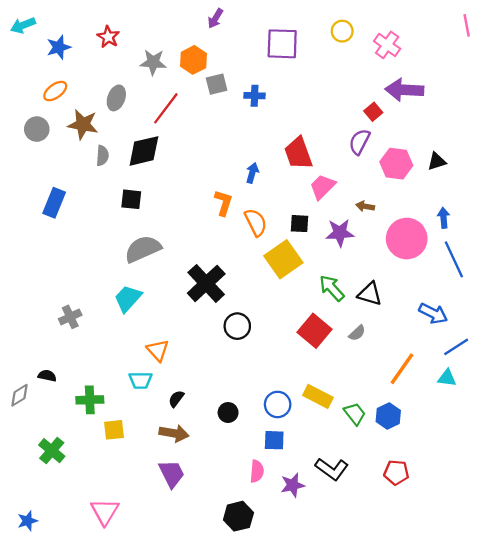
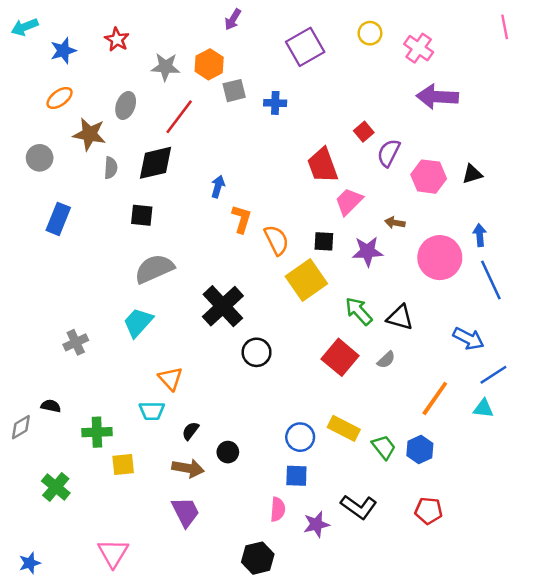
purple square: (282, 44) -> (305, 47), turned -32
red square: (373, 112) -> (364, 132), moved
gray circle: (37, 129) -> (40, 158), moved
blue arrow: (252, 173) -> (218, 187), moved
black circle: (228, 413) -> (228, 452), moved

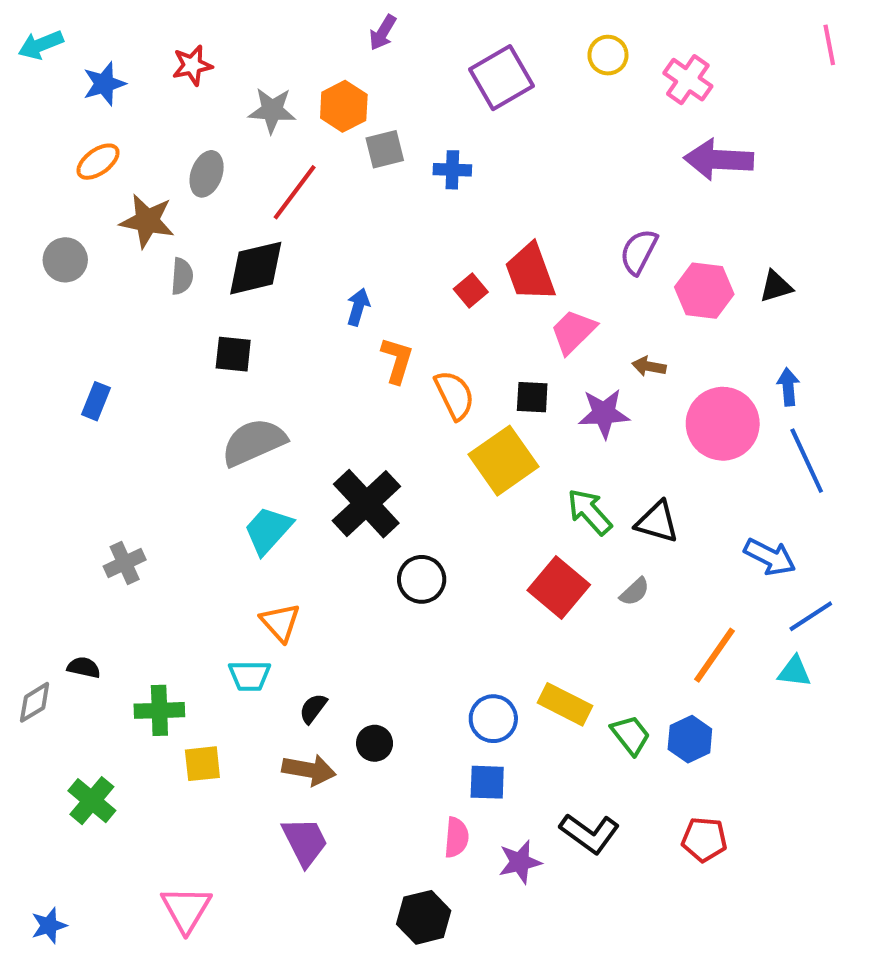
red star: (117, 39) -> (192, 65), turned 30
red square: (364, 132) -> (471, 291), moved
blue rectangle: (58, 219) -> (96, 401), moved, size x0.7
cyan trapezoid: (138, 322) -> (268, 530), moved

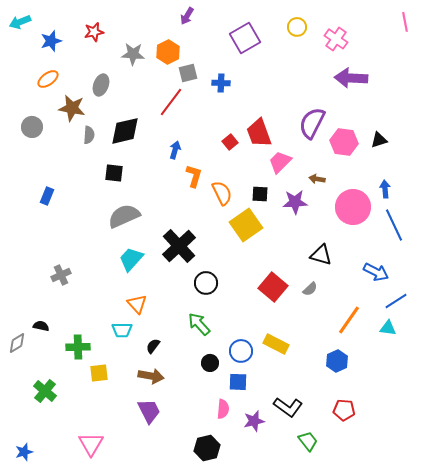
red line: (295, 192) -> (171, 102), moved
purple semicircle: (639, 252) -> (312, 123), size x1.4
green arrow: (590, 512) -> (199, 324), moved
green trapezoid: (631, 735) -> (308, 441), moved
black circle: (375, 743) -> (210, 363), moved

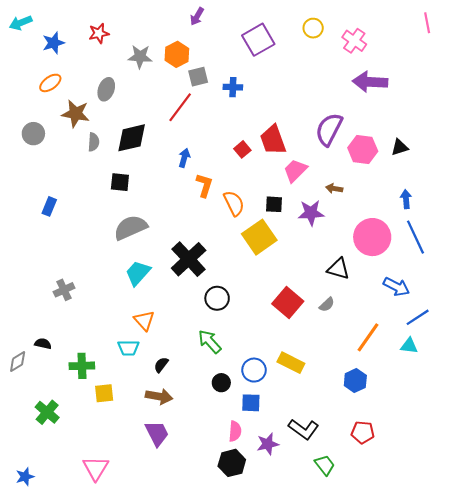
pink circle: (353, 207) -> (372, 237), moved
black hexagon: (207, 448) -> (232, 463), moved

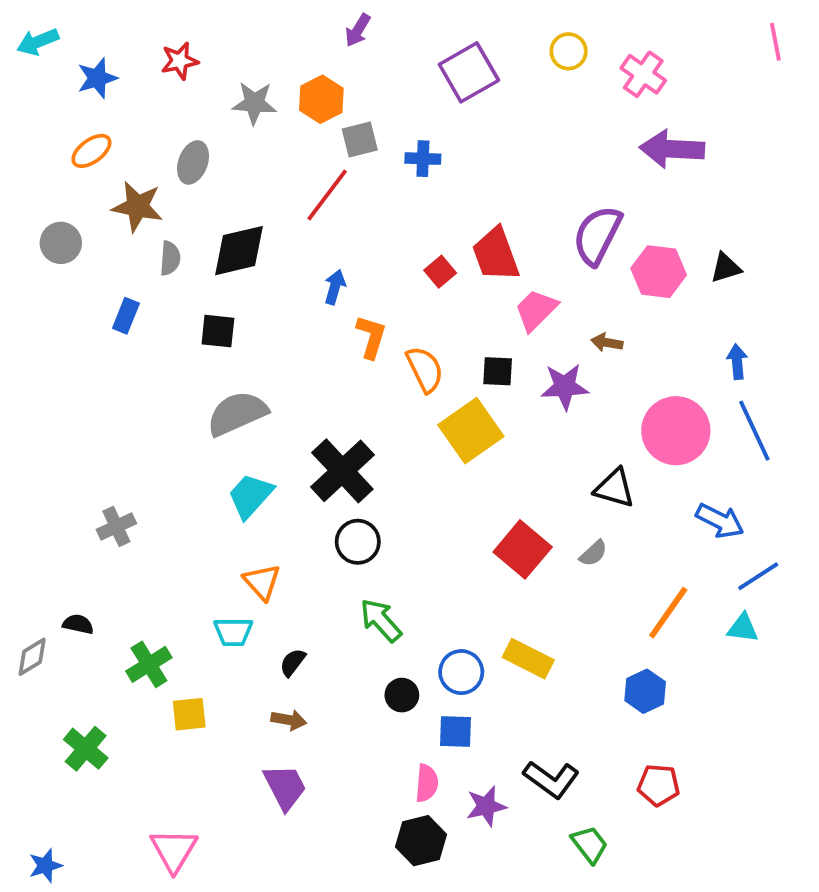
blue rectangle: (49, 206) -> (126, 316), moved
black circle: (217, 298) -> (358, 542), moved
green cross: (82, 366) -> (149, 664), turned -30
brown arrow: (159, 396) -> (289, 720), size x0.7

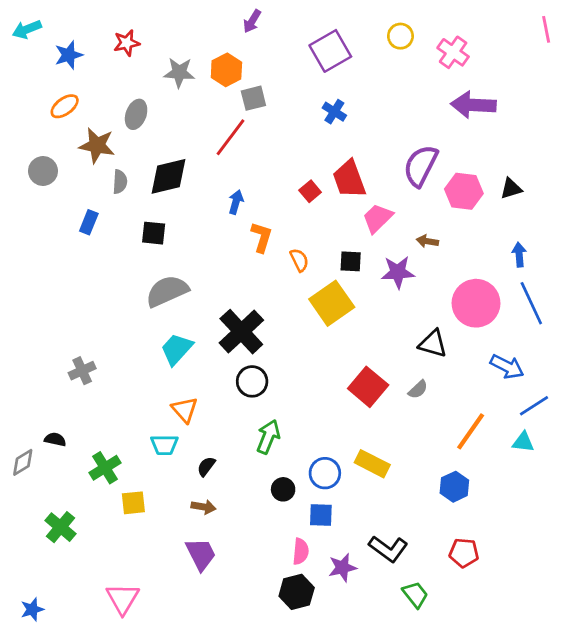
blue cross: (423, 159) -> (334, 112), moved, turned 30
orange semicircle: (425, 369) -> (299, 260), size x0.7
green arrow: (381, 620) -> (268, 437), turned 64

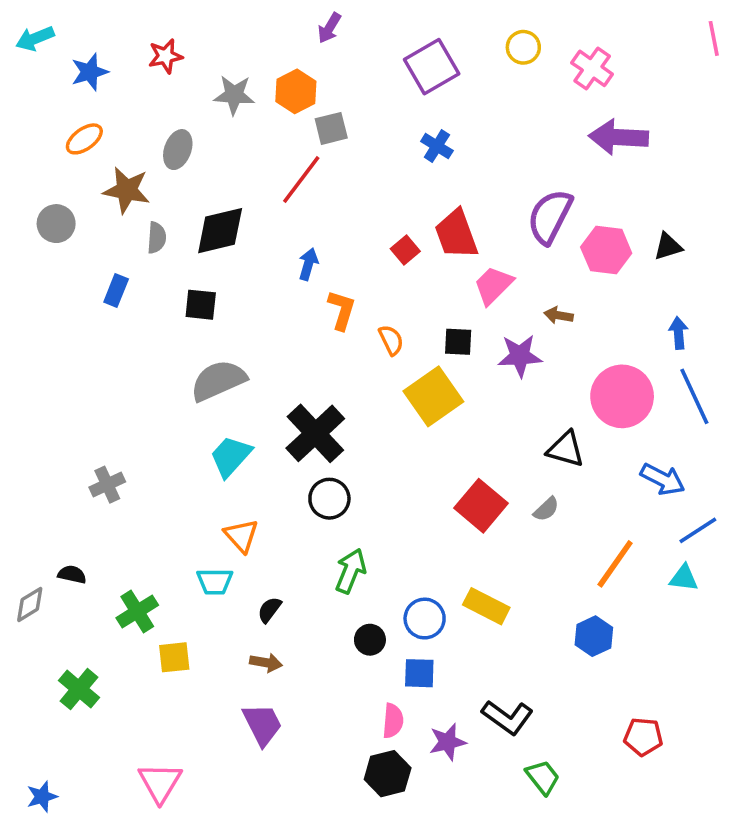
red pentagon: (464, 553) -> (643, 737), moved

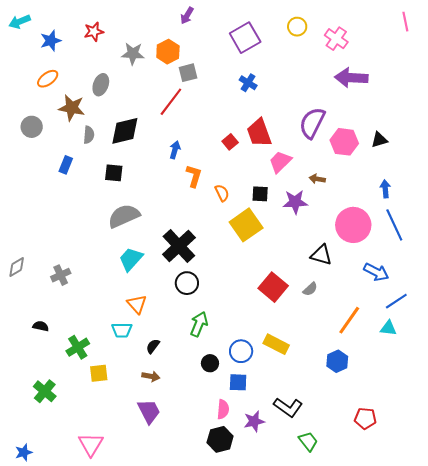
gray diamond: (30, 604) -> (17, 267), moved

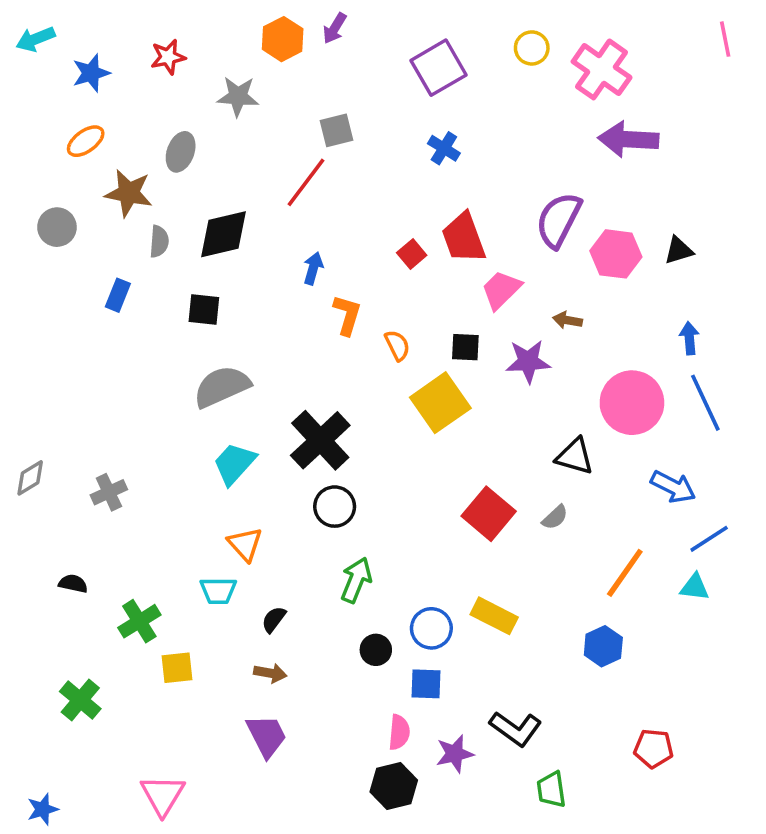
pink cross: (336, 39) -> (602, 69), size x1.4
orange hexagon: (168, 52) -> (283, 39), moved
green trapezoid: (308, 441) -> (551, 790), turned -150

